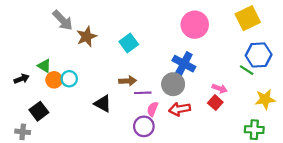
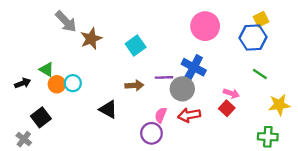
yellow square: (248, 18) -> (261, 19), size x0.6
blue hexagon: (259, 55) -> (253, 38), moved
purple line: (143, 93) -> (164, 77), moved
gray cross: (23, 132) -> (24, 139), turned 32

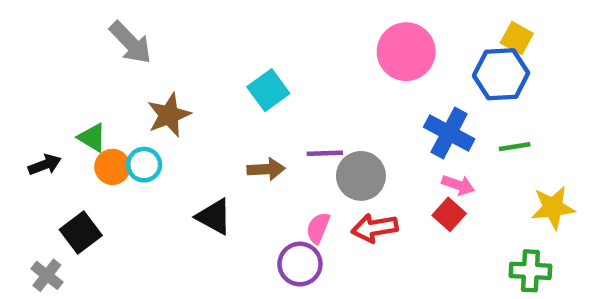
yellow square: (261, 19) -> (517, 38), turned -35
brown star: (91, 39) -> (169, 115), moved
blue cross: (194, 67) -> (449, 133), moved
green line: (260, 74) -> (515, 147), turned -42

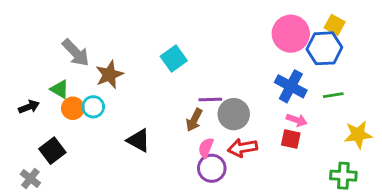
gray arrow: (130, 43) -> (76, 53), moved
pink circle: (406, 52) -> (291, 34), moved
brown arrow: (266, 169) -> (194, 120), moved, turned 120
red square: (449, 214) -> (291, 139), turned -30
purple circle: (300, 264) -> (212, 168), moved

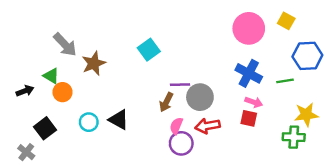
blue hexagon: (324, 48) -> (307, 56), moved
cyan circle: (93, 107) -> (89, 122), moved
green cross: (343, 176) -> (294, 137), moved

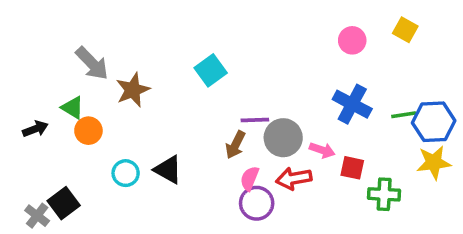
pink circle: (249, 28) -> (352, 40), size x0.6
blue hexagon: (307, 56) -> (434, 122), moved
pink arrow: (254, 102) -> (322, 150), moved
black square: (45, 128) -> (64, 203), moved
green cross: (294, 137) -> (384, 194), moved

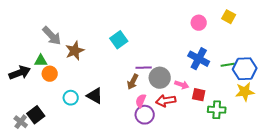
green triangle: (73, 108) -> (41, 61), turned -32
black arrow: (35, 129) -> (20, 73), size x1.5

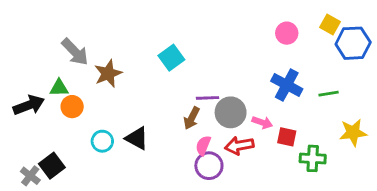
blue hexagon: (245, 69) -> (353, 43), moved

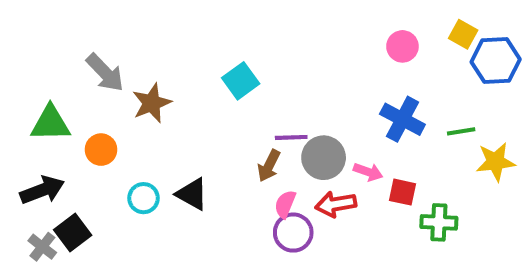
green triangle: (59, 88) -> (50, 123), moved, size x1.5
black arrow: (29, 105) -> (42, 190), moved
yellow star: (353, 133) -> (496, 162), moved

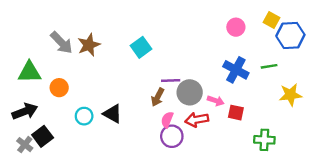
brown star: (152, 103) -> (89, 45), moved
green line: (461, 131) -> (269, 66), moved
green cross: (439, 222) -> (264, 140), moved

